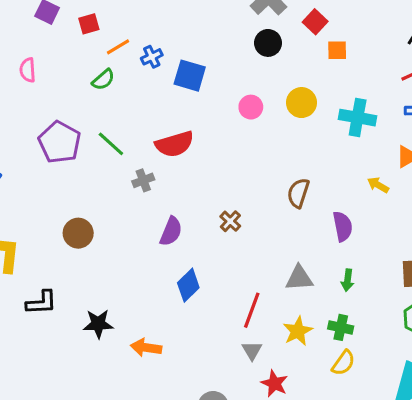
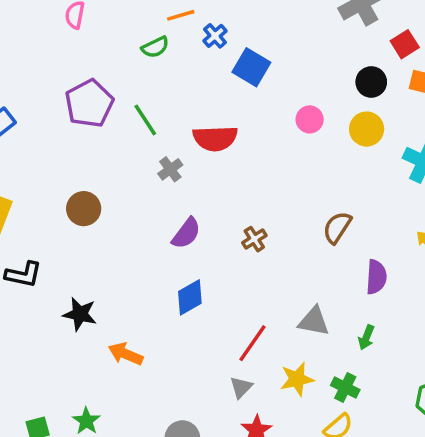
black circle: (268, 43) -> (371, 82), moved
blue cross: (152, 57) -> (215, 36), turned -30
gray cross: (143, 180) -> (170, 169), turned -30

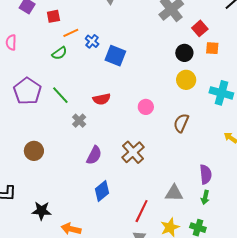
pink circle: (310, 119) -> (146, 107), moved
red semicircle: (215, 138) -> (102, 99), size x0.7
brown semicircle: (337, 227) -> (181, 123), moved
brown cross: (254, 239) -> (133, 152), size x1.6
purple semicircle: (376, 277) -> (206, 174), moved

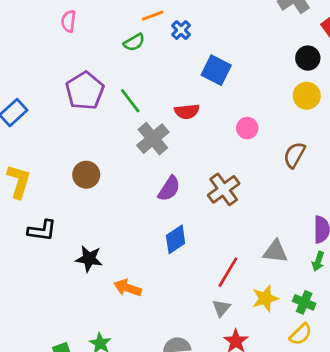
blue square: (115, 56) -> (216, 70), moved
gray cross: (79, 121) -> (153, 139), size x1.6

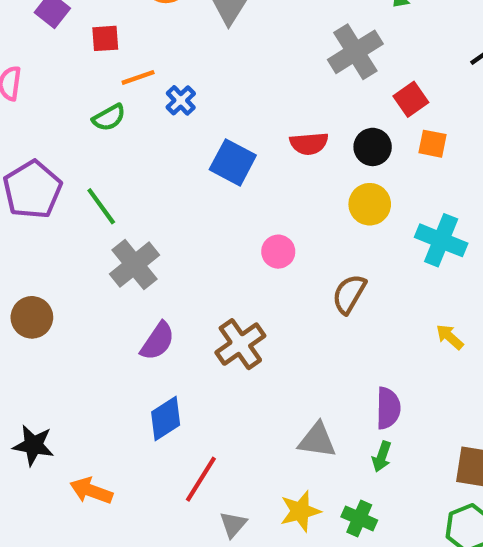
red semicircle: (187, 111) -> (309, 144), moved
red line: (228, 272) -> (201, 479), moved

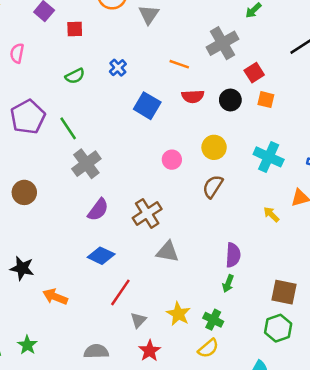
orange line: (138, 77) -> (179, 64), moved, turned 36
yellow circle: (370, 204) -> (214, 147), moved
blue diamond: (166, 418) -> (101, 256), turned 56
gray triangle: (317, 440) -> (168, 252), moved
yellow star: (300, 511) -> (178, 314), turned -30

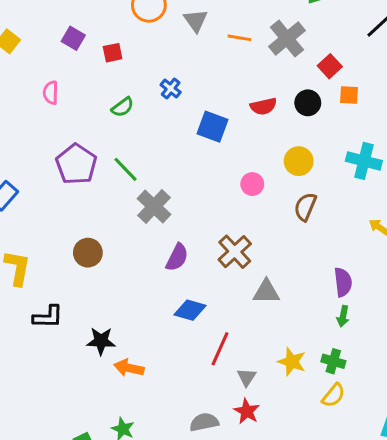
orange line: (179, 64) -> (239, 38), moved
orange arrow: (55, 297) -> (129, 368), moved
red star: (150, 351) -> (247, 411), moved

